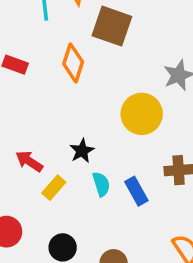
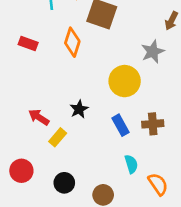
cyan semicircle: (101, 184) -> (131, 164), moved
blue rectangle: (136, 191) -> (121, 125), moved

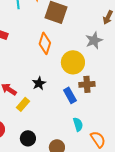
orange diamond: (72, 42) -> (45, 43), moved
brown cross: (153, 124) -> (87, 84), moved

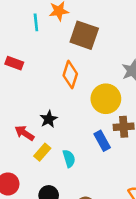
black star: (39, 83) -> (49, 119), moved
cyan semicircle: (78, 124) -> (69, 159), moved

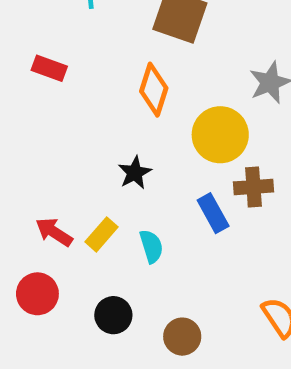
black star: (49, 119) -> (135, 173), moved
red arrow: (24, 133) -> (54, 232), moved

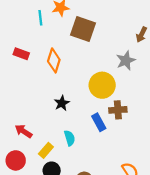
orange diamond: (154, 90) -> (54, 60), moved
yellow rectangle: (102, 234) -> (46, 150), moved

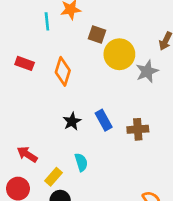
brown square: (83, 29) -> (97, 34), size x0.6
yellow circle: (102, 85) -> (119, 54), moved
blue rectangle: (99, 122) -> (104, 120), moved

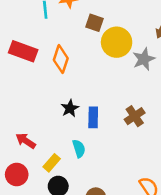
red rectangle: (25, 63) -> (23, 51), size x1.5
blue rectangle: (104, 120) -> (93, 117), moved, turned 30
brown cross: (138, 129) -> (135, 116), turned -30

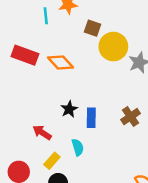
orange diamond: (61, 59) -> (61, 62), turned -60
red arrow: (26, 141) -> (42, 133), moved

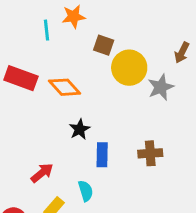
black star: (69, 109) -> (80, 129), moved
brown cross: (131, 117) -> (150, 153), turned 30
red arrow: (42, 133) -> (42, 173), turned 108

